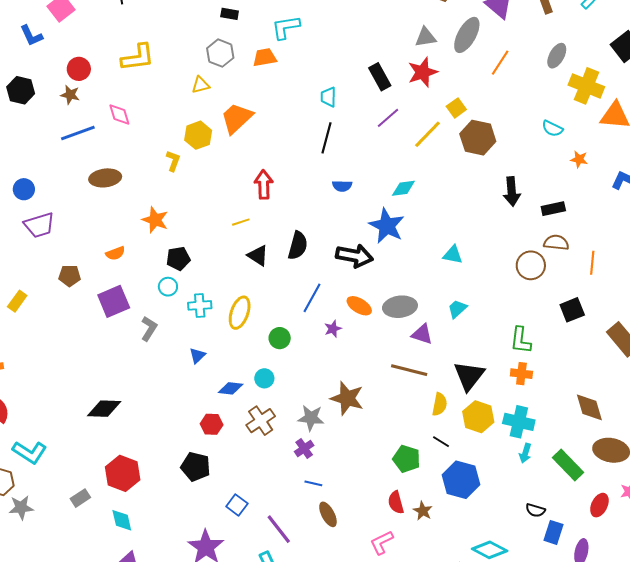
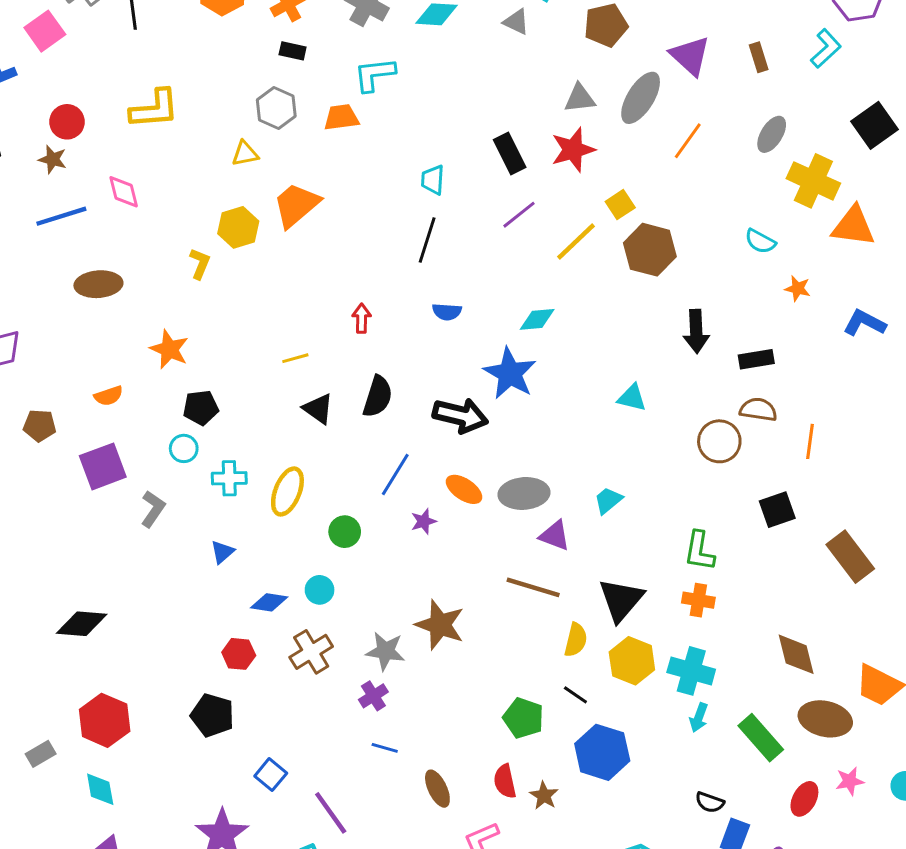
red arrow: (264, 185) -> (362, 318), moved, size x0.7
cyan triangle: (453, 255) -> (632, 398), moved
brown ellipse: (328, 514) -> (437, 789), moved

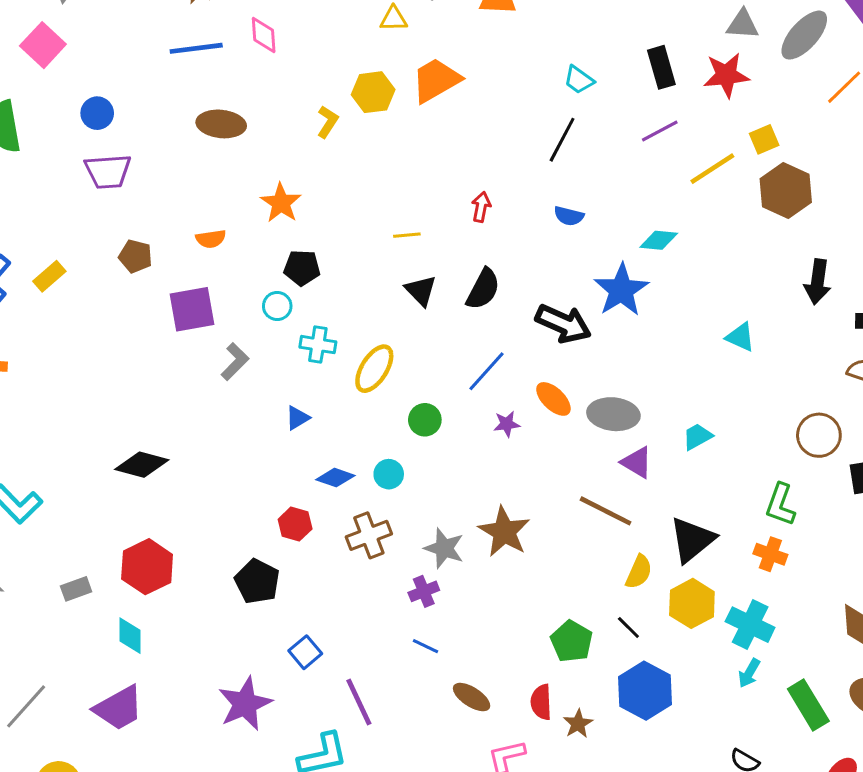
cyan trapezoid: (433, 180) -> (579, 80), turned -68
brown circle: (719, 441) -> (819, 435), moved
brown ellipse: (437, 789) -> (472, 697), turned -42

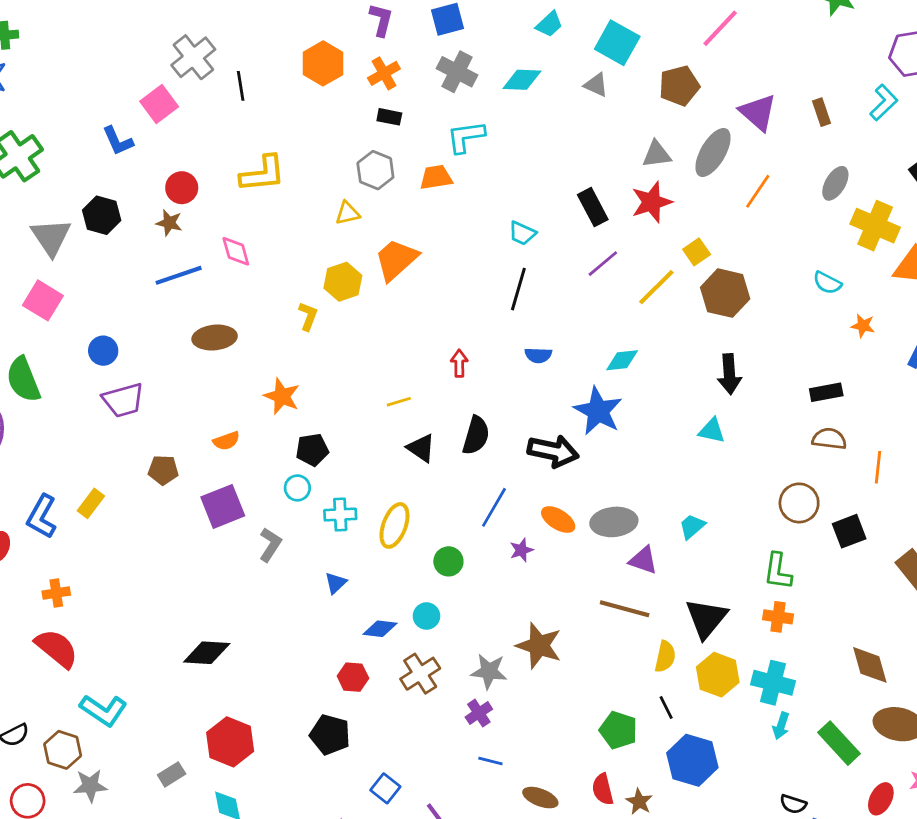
black arrow: (818, 282) -> (729, 374), moved
black line: (628, 628) -> (666, 708), turned 30

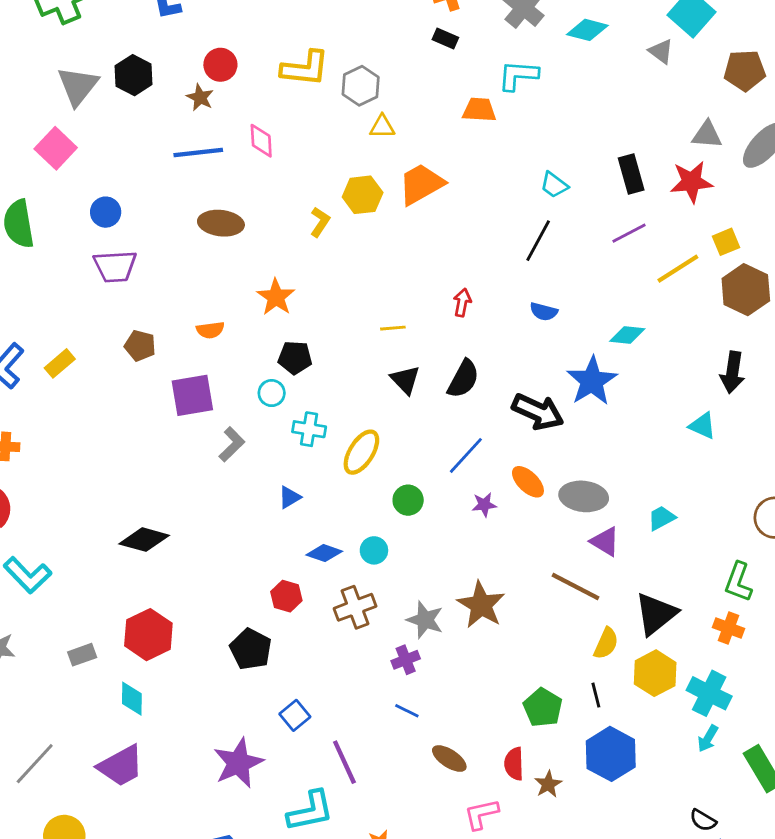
gray hexagon: (375, 170) -> (361, 86), moved

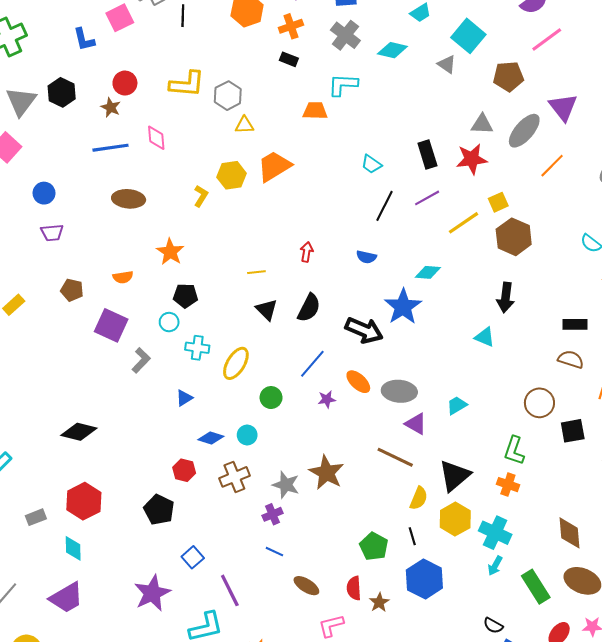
black line: (538, 241) -> (384, 206), moved
purple trapezoid: (115, 266) -> (52, 233), size x0.7
purple square: (192, 395) -> (111, 325), turned 36

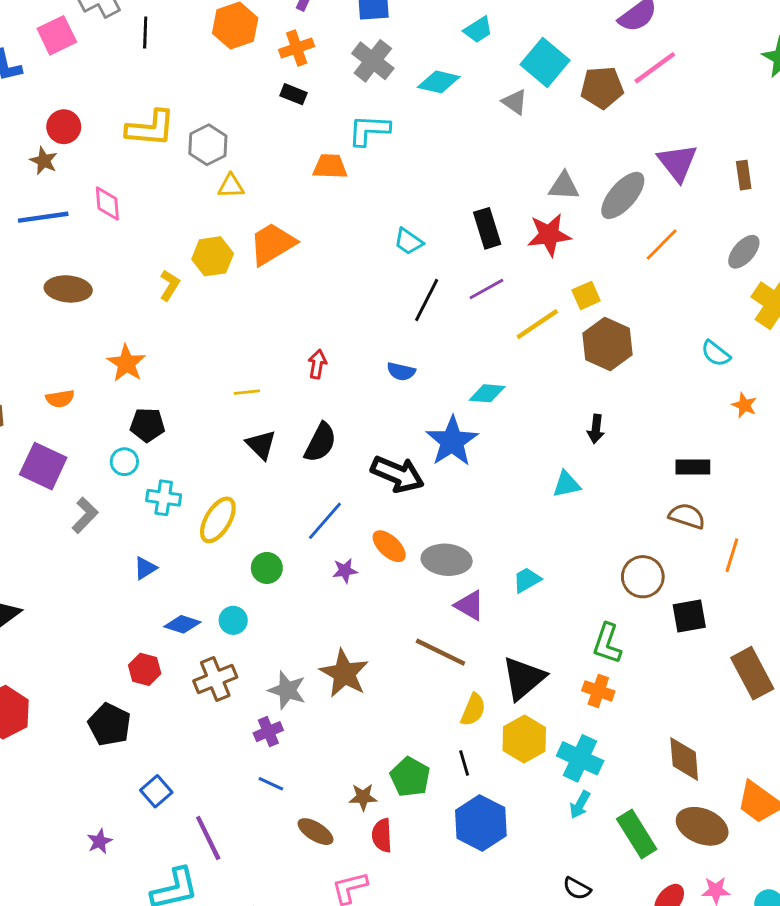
brown pentagon: (508, 76) -> (602, 88), moved
black arrow: (506, 297) -> (596, 429), size x0.7
cyan triangle: (485, 337) -> (566, 484), turned -35
purple star: (152, 593) -> (100, 841), size x0.5
brown star: (379, 602) -> (363, 797), moved, turned 30

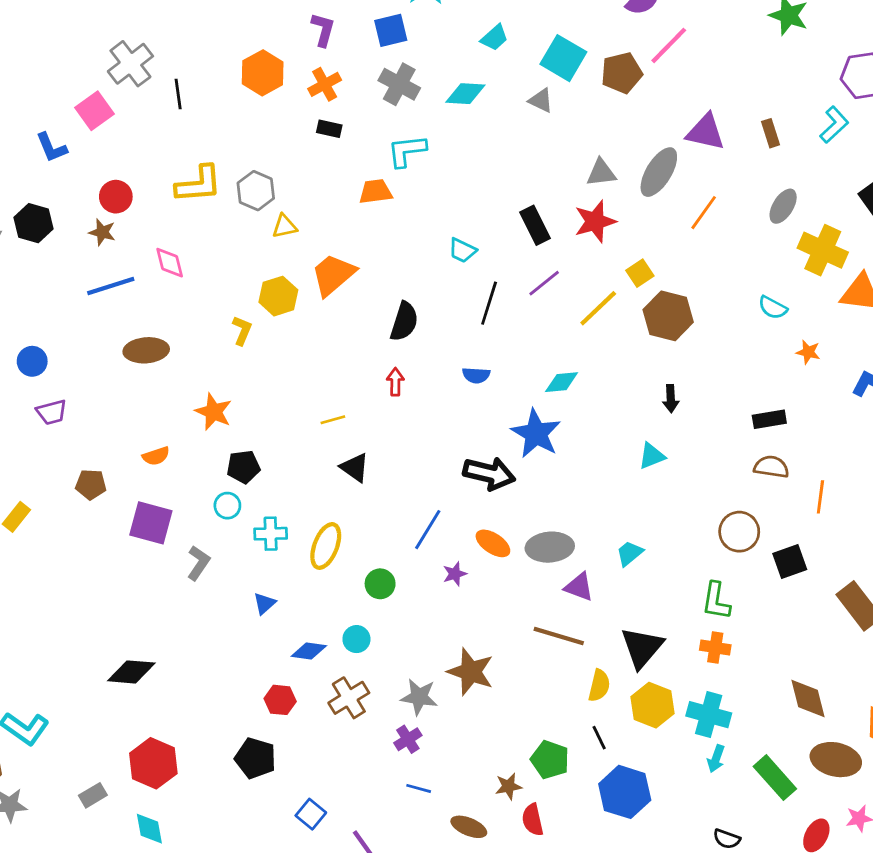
purple triangle: (678, 163) -> (706, 132), turned -30
black semicircle: (320, 442) -> (404, 321), moved

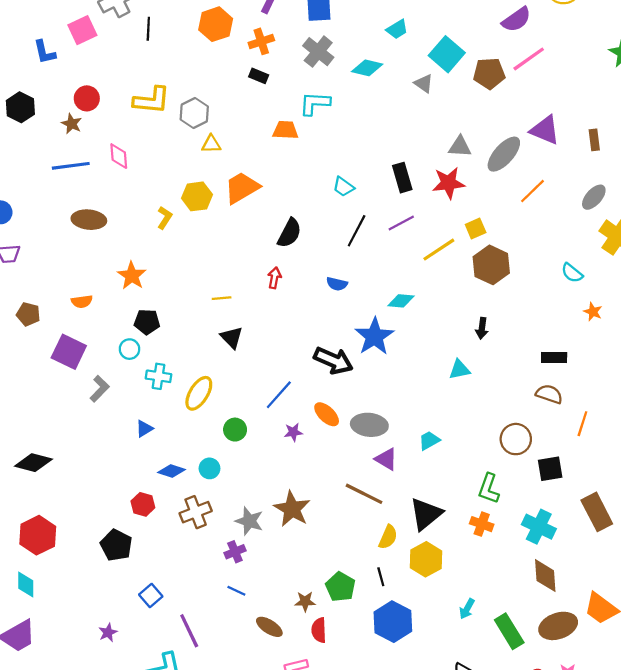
cyan cross: (709, 715) -> (539, 527), moved
brown ellipse: (836, 760) -> (558, 626), turned -42

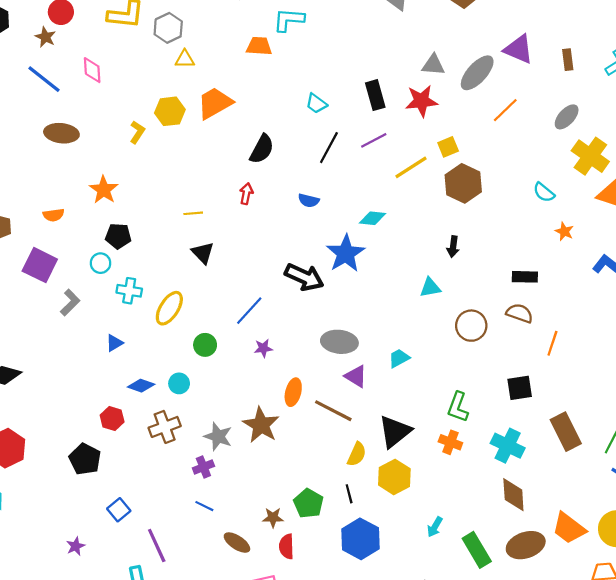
blue line: (71, 166) -> (44, 79), turned 45
orange ellipse: (327, 414) -> (293, 392), moved, turned 60
brown circle: (516, 439) -> (471, 326), moved

